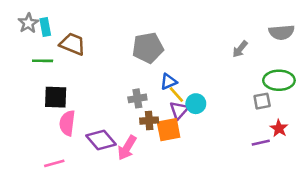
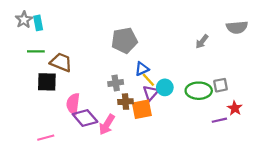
brown trapezoid: (72, 44) -> (61, 62), moved
green ellipse: (279, 80) -> (199, 91), moved
pink semicircle: (67, 123) -> (73, 104), moved

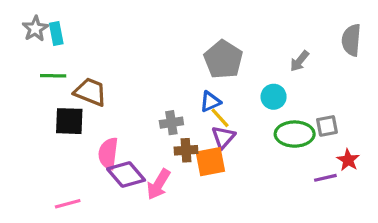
gray semicircle: (237, 27) -> (351, 40), turned 100
gray pentagon: (124, 40) -> (223, 59), moved, turned -30
cyan circle: (165, 87) -> (274, 97), moved

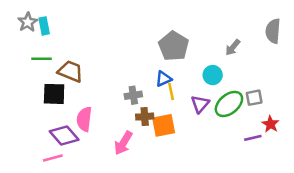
yellow line: (220, 118) -> (171, 91), turned 30
green ellipse: (295, 134) -> (229, 104), turned -40
purple triangle: (223, 137) -> (200, 104), moved
purple diamond: (126, 175) -> (64, 135), moved

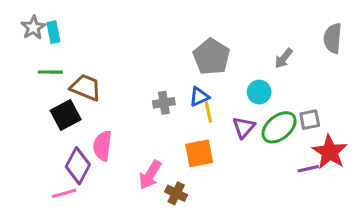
black square: (54, 94) -> (66, 115), turned -30
gray cross: (133, 95) -> (164, 103), moved
brown cross: (145, 117) -> (176, 193), moved, turned 30
red star: (270, 124) -> (330, 152), size x1.6
purple diamond: (64, 135) -> (78, 166), turned 68

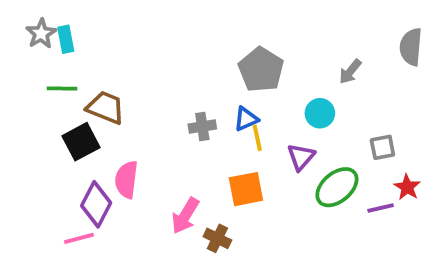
green ellipse: (279, 127) -> (337, 187), moved
red star: (330, 152) -> (407, 187), size x0.6

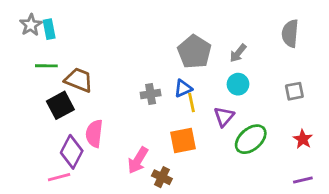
gray semicircle: (411, 47) -> (290, 33), moved
gray arrow: (350, 72) -> (238, 53), moved
gray square: (382, 147) -> (294, 91), moved
purple line: (381, 208) -> (303, 180), moved

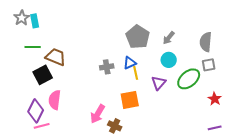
gray semicircle: (290, 33) -> (206, 42), moved
pink semicircle: (94, 133) -> (55, 100), moved
green ellipse: (251, 139) -> (189, 79), moved
purple diamond: (72, 152) -> (36, 111), moved

